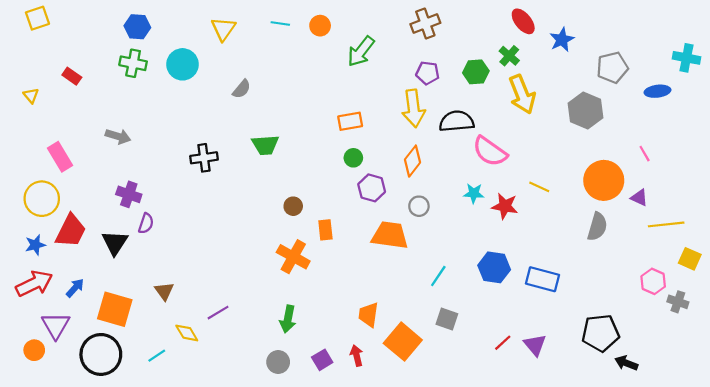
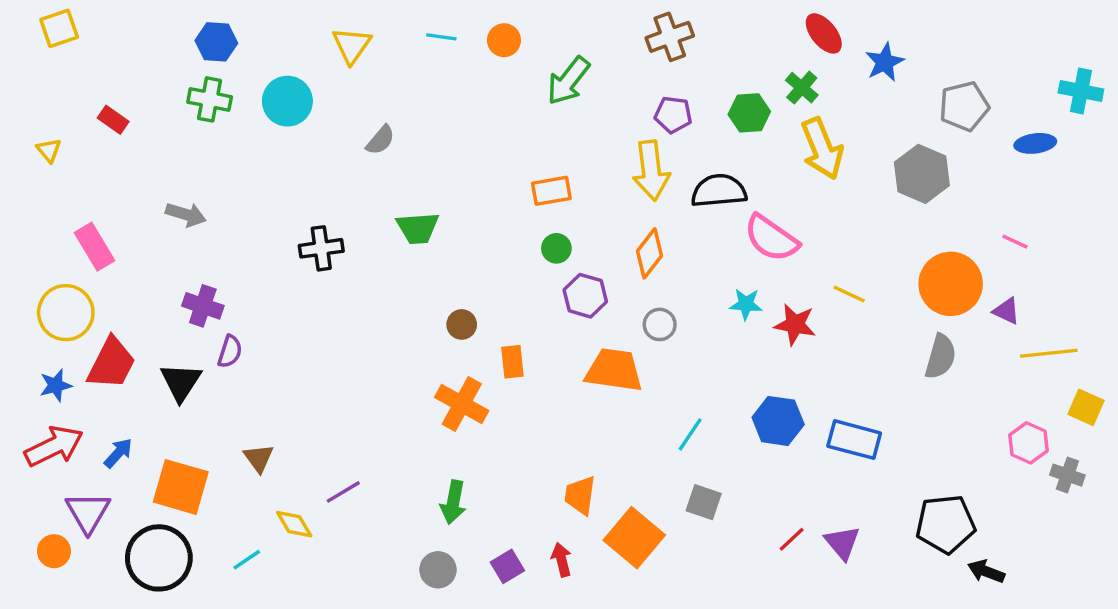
pink line: (645, 154) -> (1015, 242), turned -35

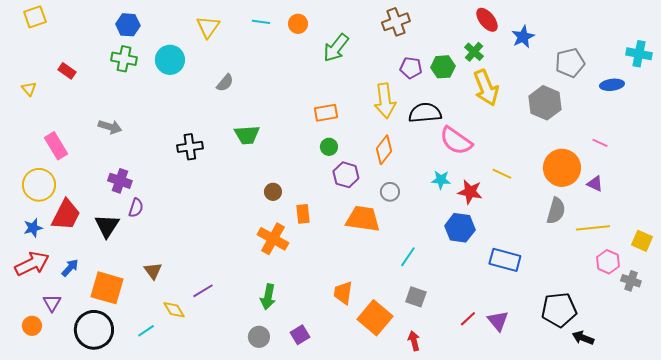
purple pentagon: (673, 115) -> (411, 68), moved
yellow line: (1049, 353) -> (593, 228), moved
blue hexagon: (778, 421) -> (460, 228), moved
purple triangle: (88, 512) -> (52, 303), size x0.7
red arrow: (562, 560) -> (414, 341), moved

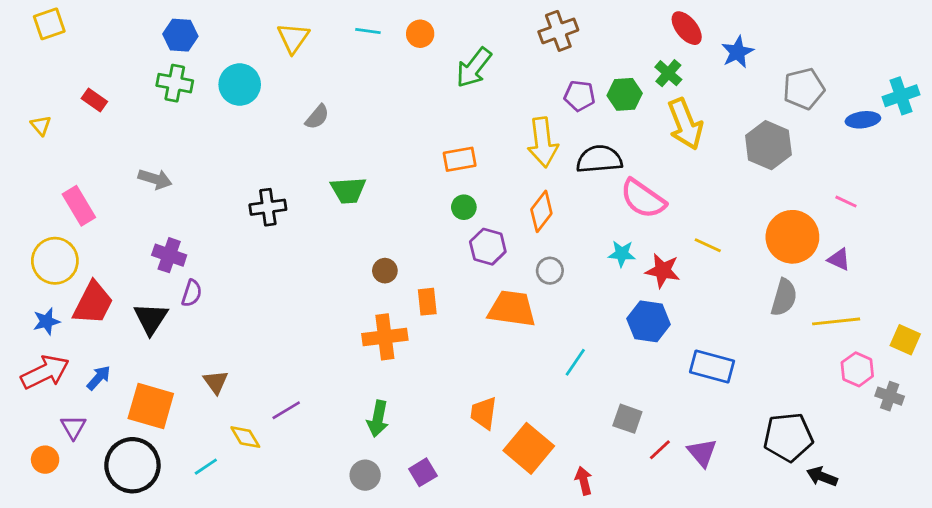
cyan cross: (639, 54) -> (901, 96), moved, turned -30
orange cross: (273, 239) -> (385, 337), turned -36
gray square: (416, 297) -> (627, 419), moved

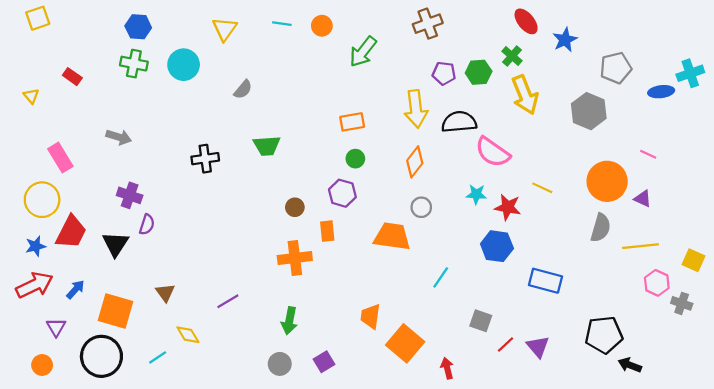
purple hexagon: (488, 247) -> (342, 193), moved
purple line: (286, 410) -> (228, 301), moved
orange circle: (45, 460) -> (42, 365), moved

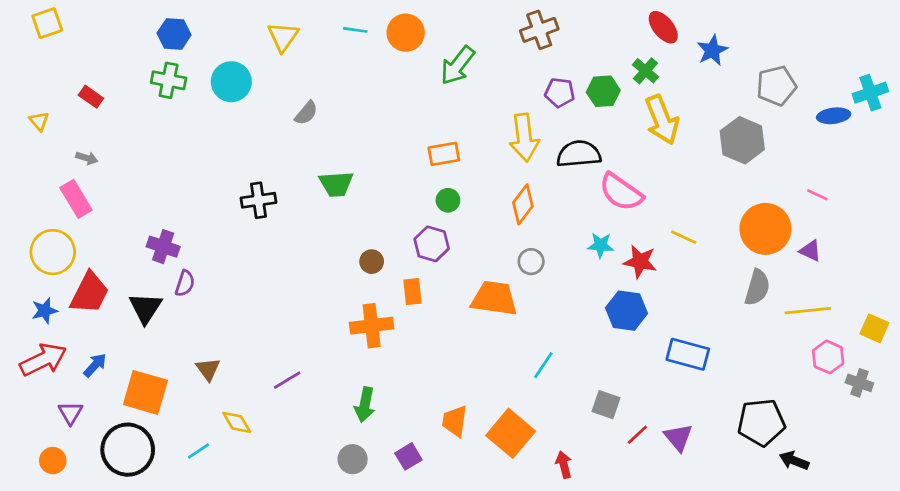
orange circle: (322, 26) -> (406, 33), size x1.4
gray arrow: (119, 137) -> (87, 158), moved, size x0.7
cyan line: (441, 277) -> (543, 365), moved
orange trapezoid: (370, 316) -> (455, 421), moved

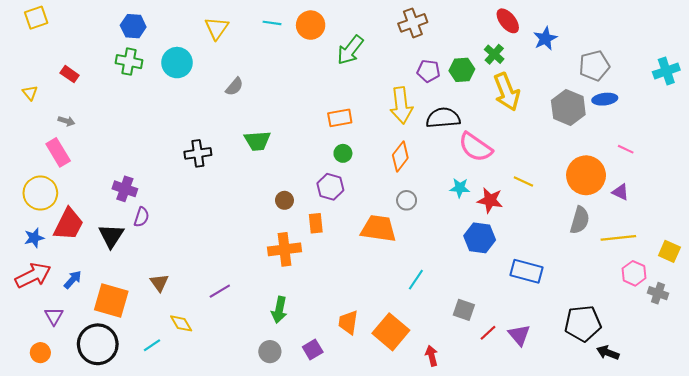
blue ellipse: (834, 116) -> (605, 99), moved

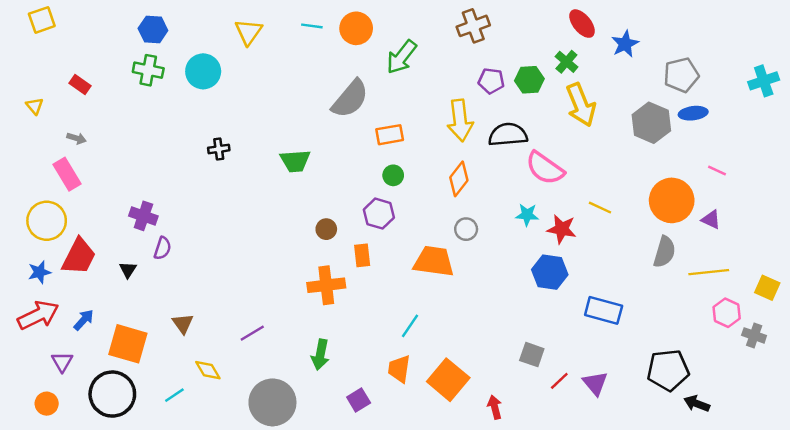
gray semicircle: (234, 87) -> (350, 99), moved, size x1.8
black cross: (198, 153) -> (219, 149), moved, size x0.7
black triangle: (111, 236) -> (128, 270), size x0.6
cyan line: (416, 280) -> (410, 326), moved
gray circle: (270, 352) -> (272, 402), moved, size x1.8

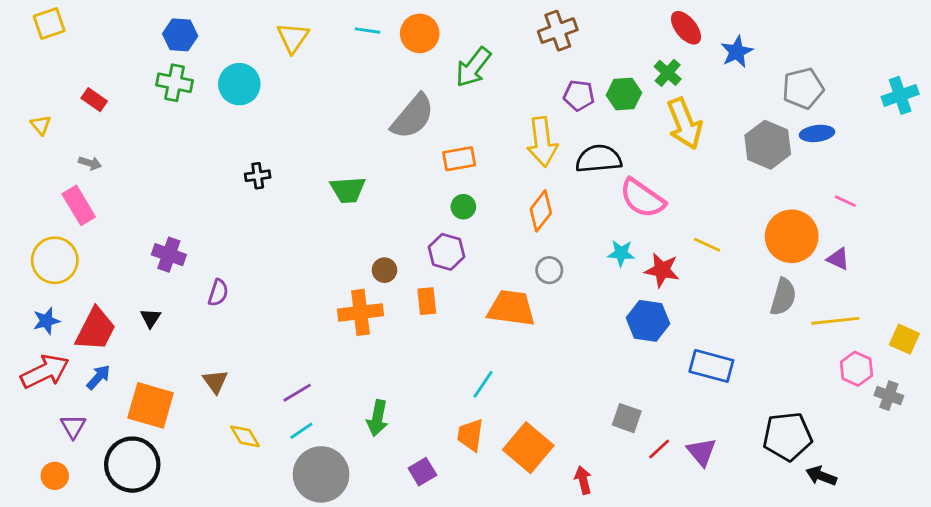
purple semicircle: (163, 248) -> (218, 293), moved
red trapezoid: (79, 257) -> (96, 329), moved
orange cross: (326, 285) -> (361, 312), moved
cyan line: (174, 395) -> (301, 431), moved

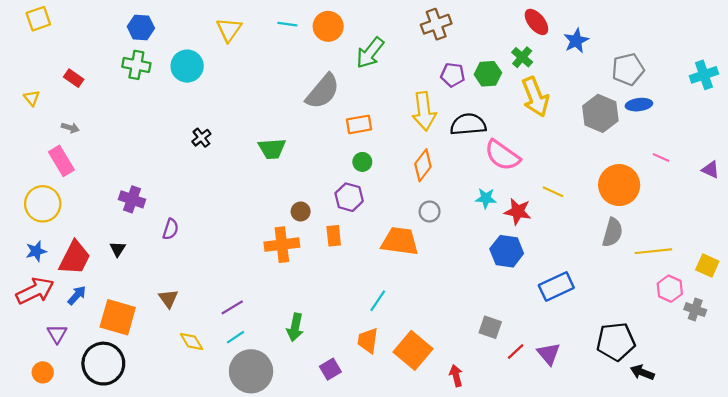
black cross: (258, 176) -> (201, 138), turned -30
purple triangle: (838, 259) -> (711, 170), moved
blue rectangle: (711, 366) -> (556, 286), turned -40

